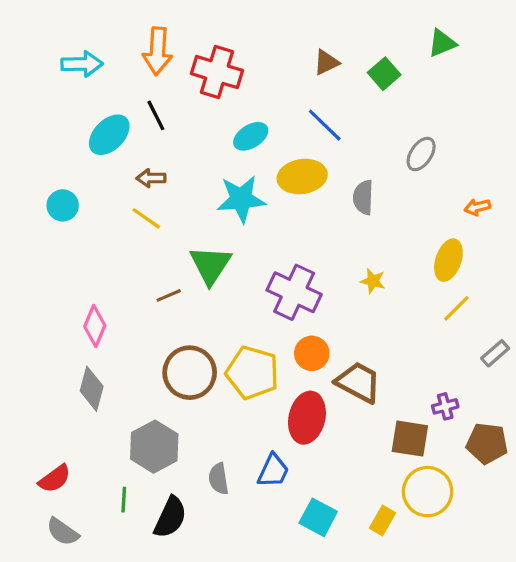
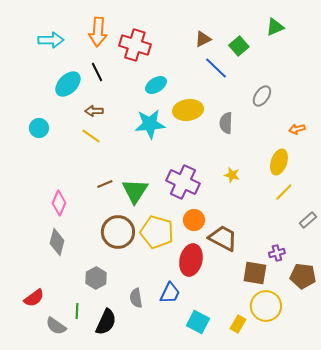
blue line: (325, 125) -> (216, 68), moved
green triangle: (211, 265) -> (135, 191), moved
gray hexagon: (154, 447) -> (96, 278), size x0.7
gray semicircle: (63, 532) -> (56, 326), moved

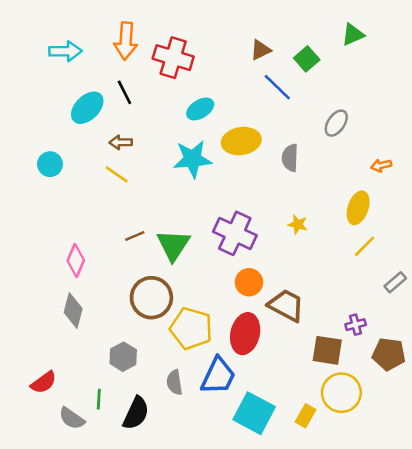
yellow pentagon: (157, 232) -> (191, 328), moved
blue trapezoid: (170, 293) -> (218, 376), size x1.4
cyan square: (198, 322) -> (254, 413), size x1.4

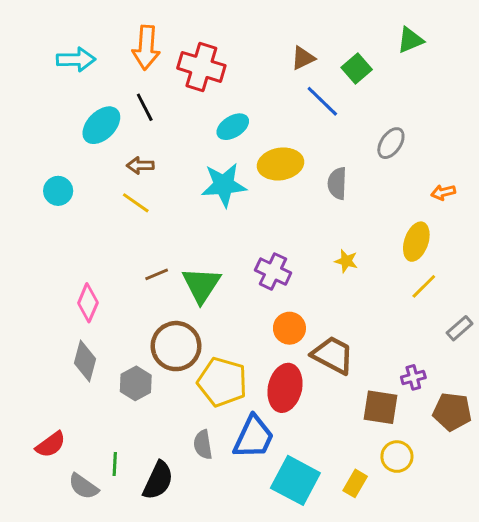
purple cross: (235, 233) -> (273, 271), size x0.7
gray hexagon: (123, 357) -> (136, 383), moved
yellow circle: (341, 393) -> (397, 457), size x0.7

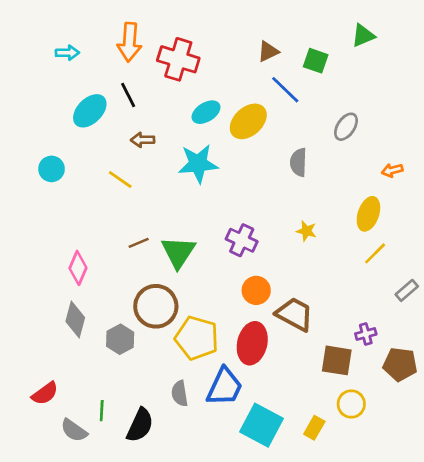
cyan arrow: (76, 59) -> (67, 53), size x0.7
green square: (357, 68) -> (316, 61), turned -30
yellow ellipse: (281, 164) -> (248, 121), moved, turned -33
brown arrow: (140, 165) -> (143, 140), moved

